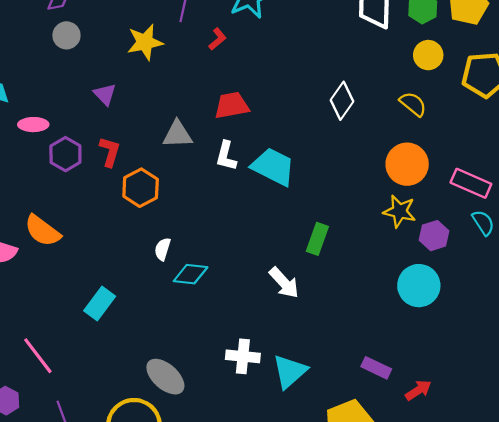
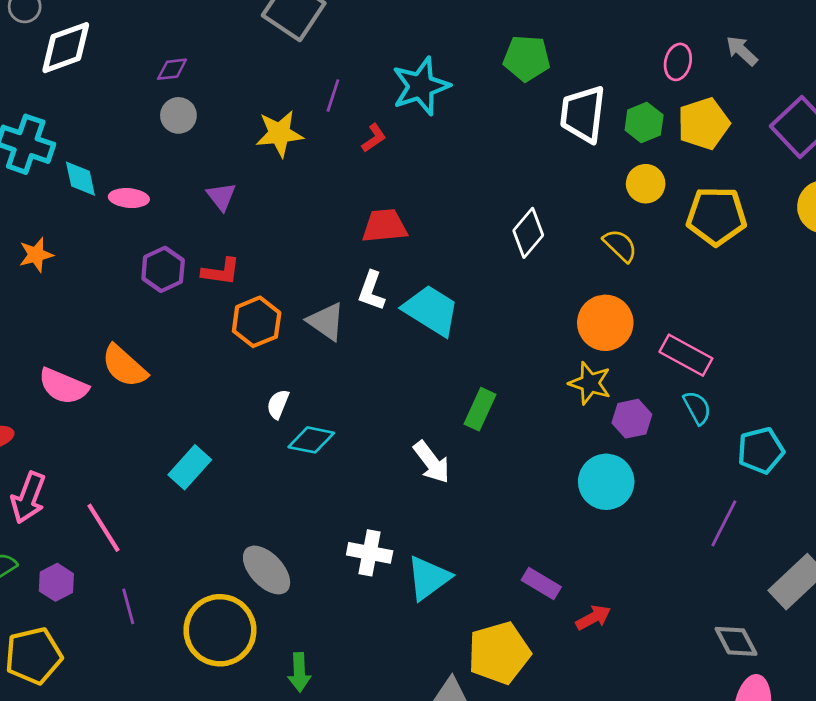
pink ellipse: (33, 125) -> (129, 198), moved
gray triangle: (177, 134) -> (326, 321), moved, turned 32
red L-shape: (110, 152) -> (221, 272), turned 76

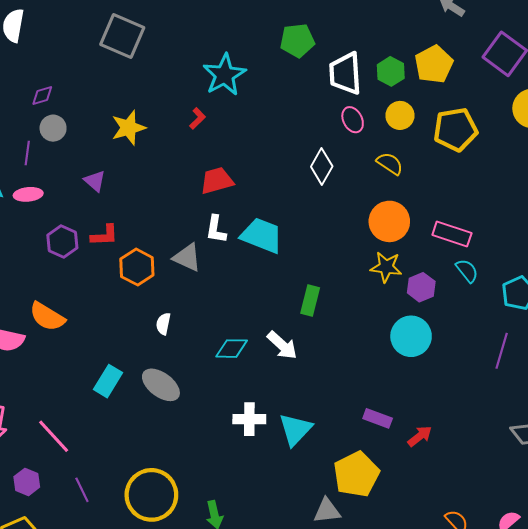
pink ellipse: (678, 62) -> (353, 120), moved, turned -30
purple line: (333, 95) -> (27, 153), moved
cyan diamond: (311, 440) -> (232, 349), moved
gray ellipse: (267, 570) -> (161, 385), moved

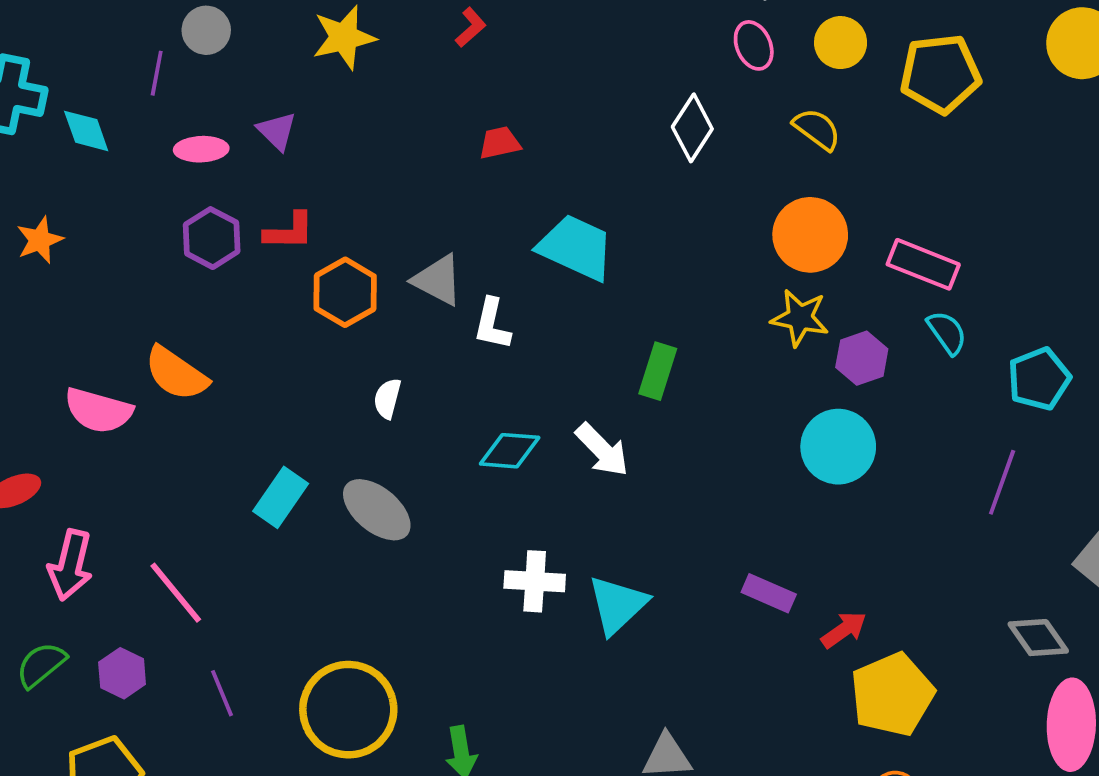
red trapezoid: (217, 181) -> (500, 143), size x0.7
pink ellipse: (28, 194) -> (201, 149), moved
white L-shape: (216, 229) -> (492, 324), moved
yellow pentagon: (356, 474) -> (892, 695), moved

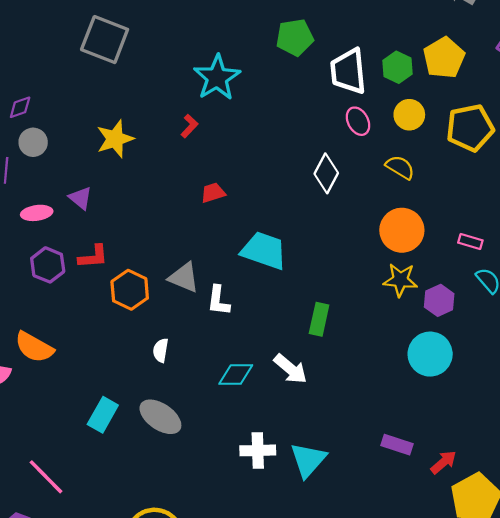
pink rectangle: (923, 264) -> (470, 241), size x0.6

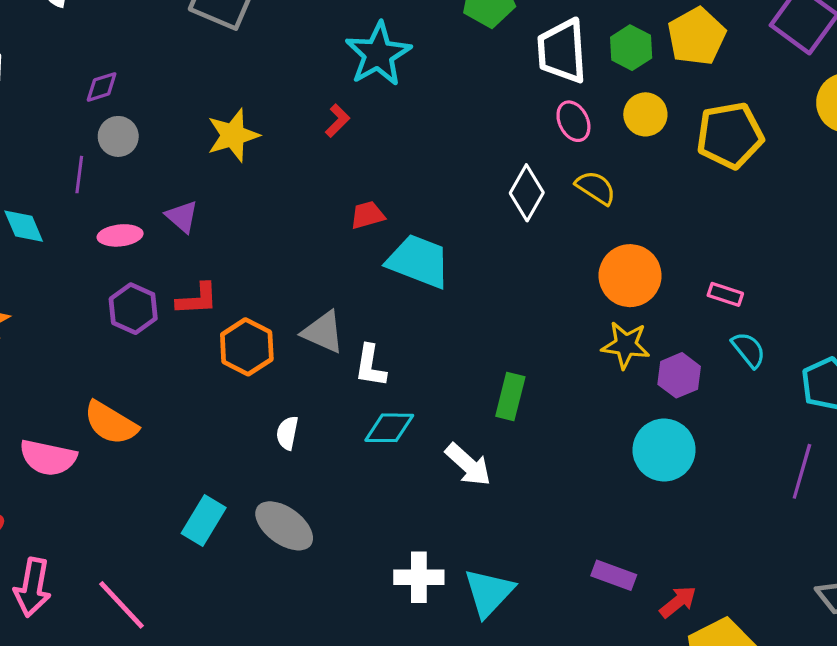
yellow semicircle: (400, 167) -> (596, 188), moved
cyan trapezoid: (264, 251) -> (419, 261), moved
cyan diamond: (236, 375) -> (389, 428), moved

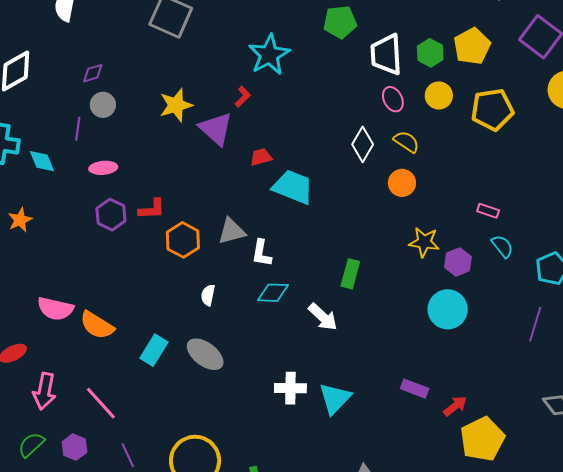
purple triangle: (182, 217) -> (216, 129), moved, size x1.6
orange circle: (630, 276) -> (402, 183), moved, size x0.7
gray triangle: (323, 332) -> (232, 231), turned -40
orange semicircle: (111, 423) -> (97, 325), moved

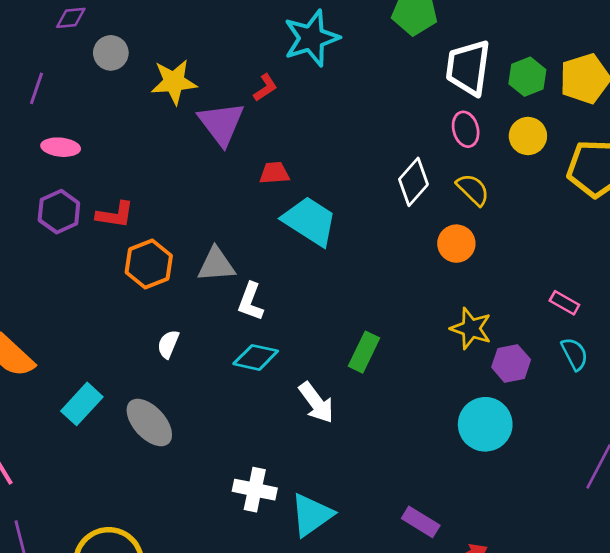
gray circle: (103, 105) -> (111, 53), moved

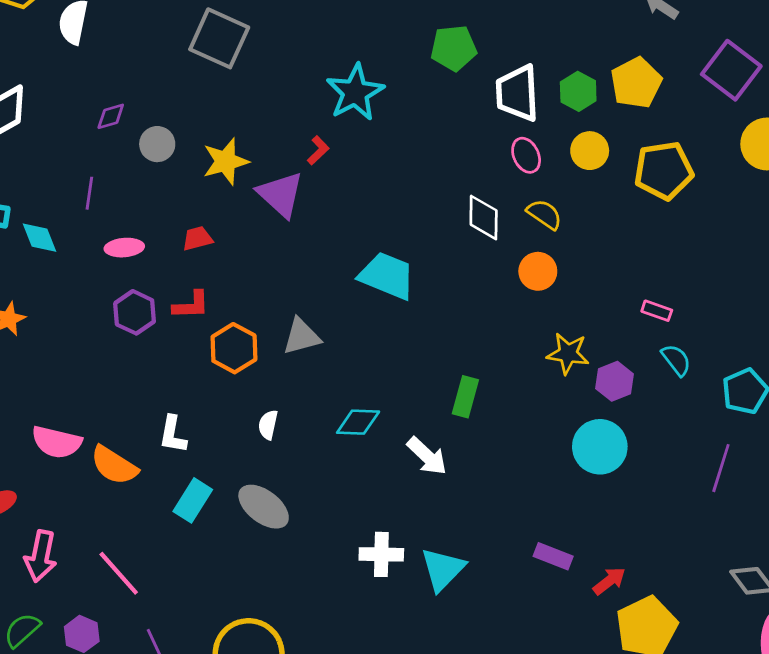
red trapezoid: (274, 173) -> (197, 238), moved
white diamond: (413, 182) -> (484, 217), turned -30
white L-shape: (250, 302) -> (173, 435), moved

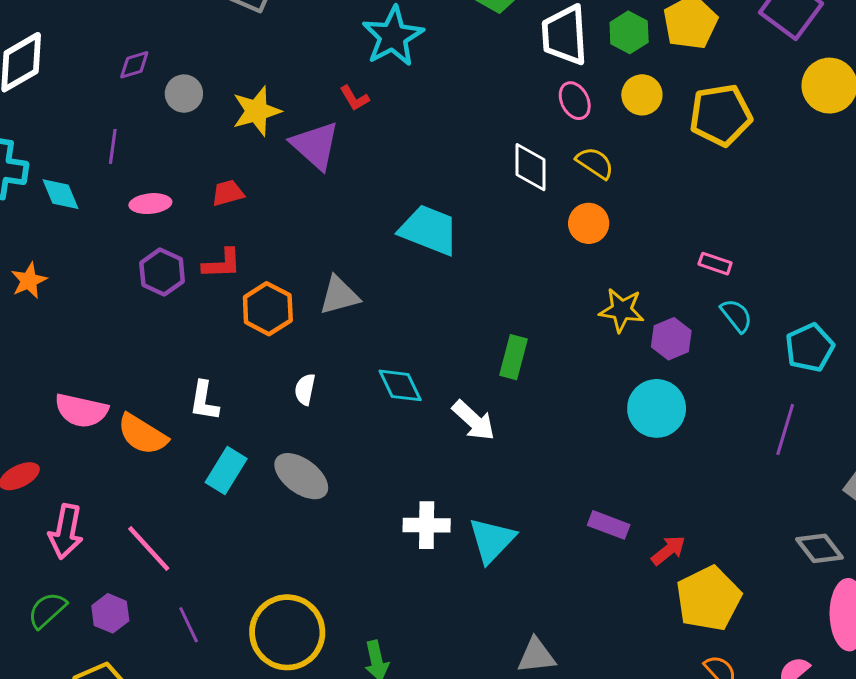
red L-shape: (318, 150) -> (354, 98), turned 104
cyan diamond: (358, 422) -> (400, 385), turned 63

